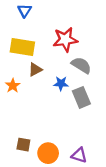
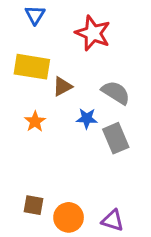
red star: (65, 39) -> (93, 33), moved, turned 30
brown triangle: (35, 70) -> (62, 86), moved
orange star: (13, 86) -> (35, 121), moved

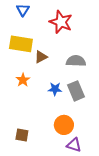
gray semicircle: (116, 93) -> (76, 61), turned -30
blue star: (87, 118) -> (55, 89), moved
orange circle: (69, 217) -> (64, 125), moved

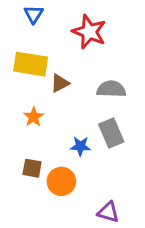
blue star: (55, 89) -> (80, 146), moved
orange circle: (64, 125) -> (61, 181), moved
brown square: (22, 135) -> (32, 168), moved

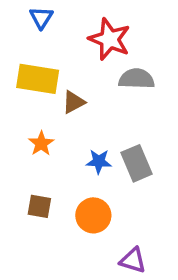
gray semicircle: (111, 89) -> (136, 79), moved
blue star: (80, 146) -> (99, 161), moved
orange circle: (61, 181) -> (93, 215), moved

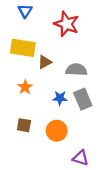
gray semicircle: (136, 79) -> (76, 70), moved

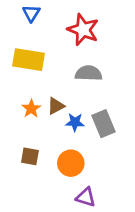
brown triangle: (45, 62) -> (56, 106), moved
gray semicircle: (76, 70) -> (89, 73), moved
purple triangle: (81, 158) -> (86, 197), moved

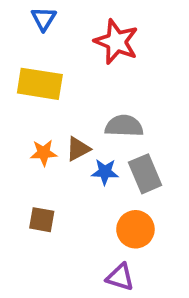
gray semicircle: (89, 73) -> (124, 126), moved
orange star: (31, 109) -> (44, 153), turned 30
orange circle: (71, 163) -> (135, 229), moved

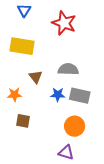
brown triangle: (78, 149) -> (36, 77), moved, turned -40
orange star: (44, 153) -> (15, 95), moved
gray rectangle: (145, 174) -> (80, 96), turned -54

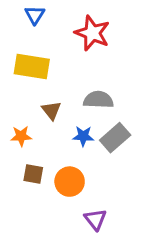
gray rectangle: (80, 96) -> (115, 138), turned -54
orange circle: (75, 126) -> (70, 182), moved
purple triangle: (66, 152) -> (95, 219), turned 35

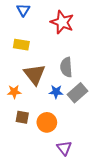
yellow rectangle: (32, 66) -> (21, 45), size x0.7
gray semicircle: (98, 100) -> (66, 67), turned -96
brown triangle: (51, 110) -> (35, 74), size x1.6

